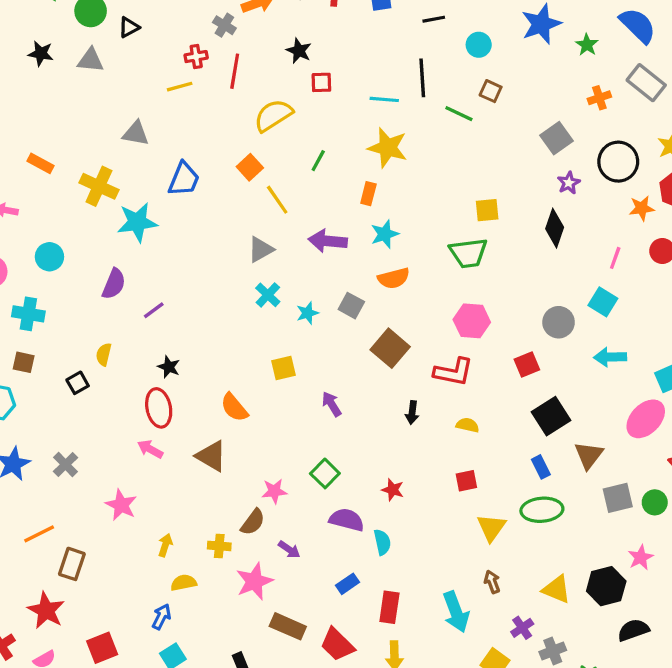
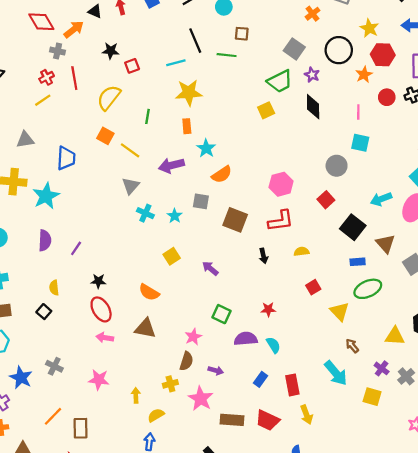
green trapezoid: (468, 253) -> (280, 81), moved
cyan arrow: (610, 357) -> (381, 199), moved
blue rectangle: (541, 467) -> (358, 262), turned -48

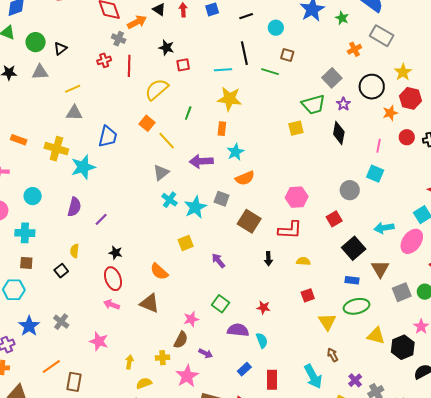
yellow line: (43, 100) -> (73, 89), moved
cyan star: (175, 216) -> (195, 207), size x1.6
yellow triangle: (395, 336) -> (376, 336), moved

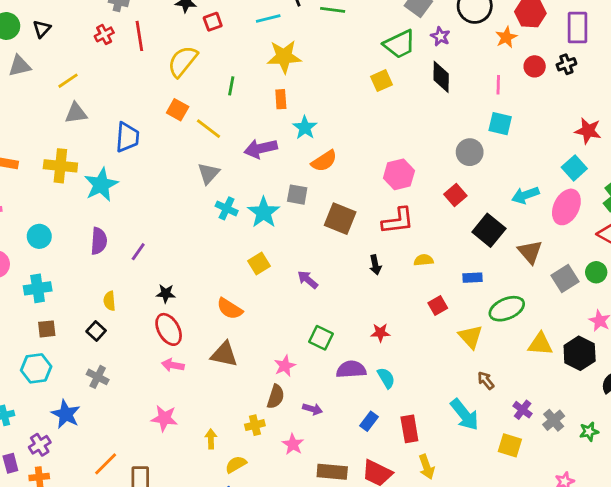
blue rectangle: (352, 280) -> (473, 278), moved
gray cross: (61, 322) -> (98, 377), moved
pink star: (187, 376) -> (293, 444), size x0.7

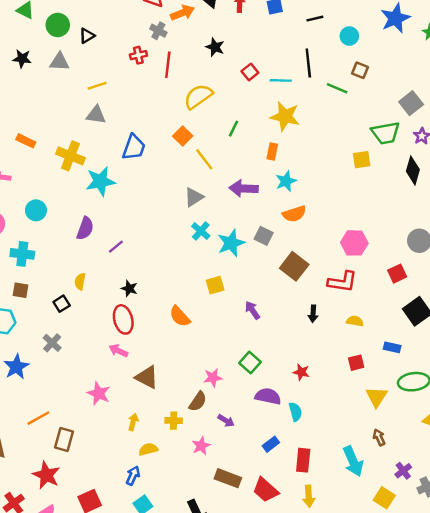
red square: (213, 22) -> (250, 72), moved, turned -35
brown triangle: (224, 354) -> (147, 377), moved

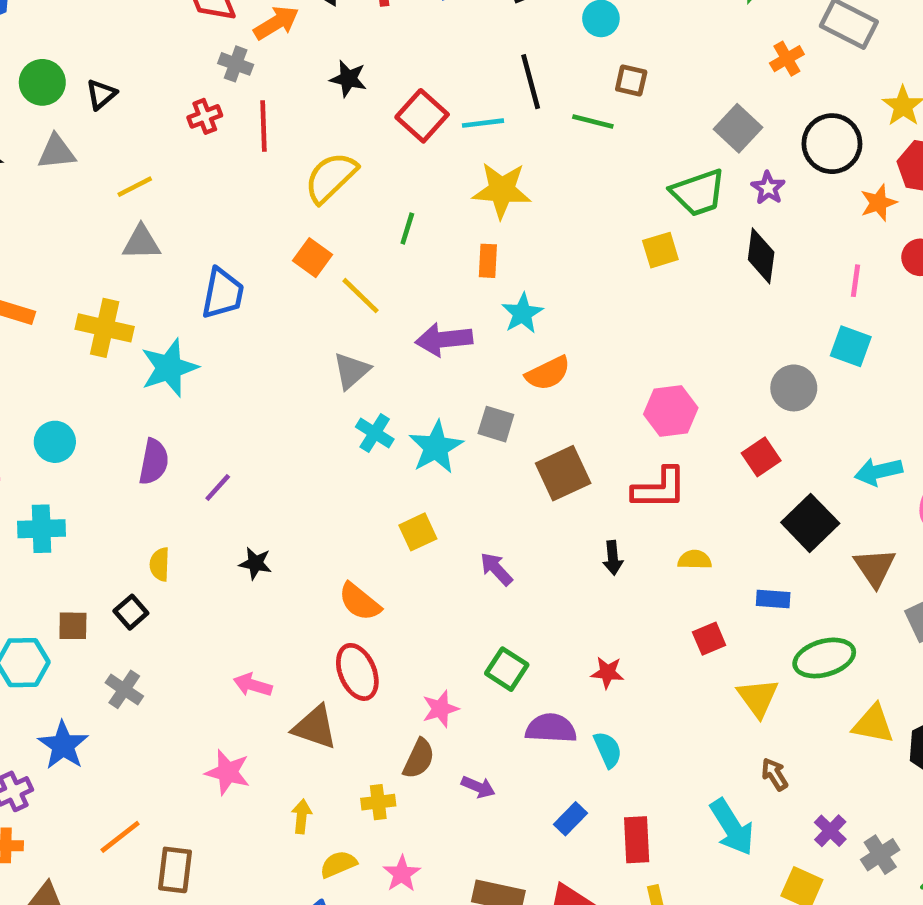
red square: (250, 72) -> (422, 116), size x1.5
brown square: (294, 266) -> (563, 473), turned 36
brown square: (20, 290) -> (73, 626), moved
red ellipse: (123, 319) -> (357, 672), moved
pink star: (201, 446) -> (402, 874), moved

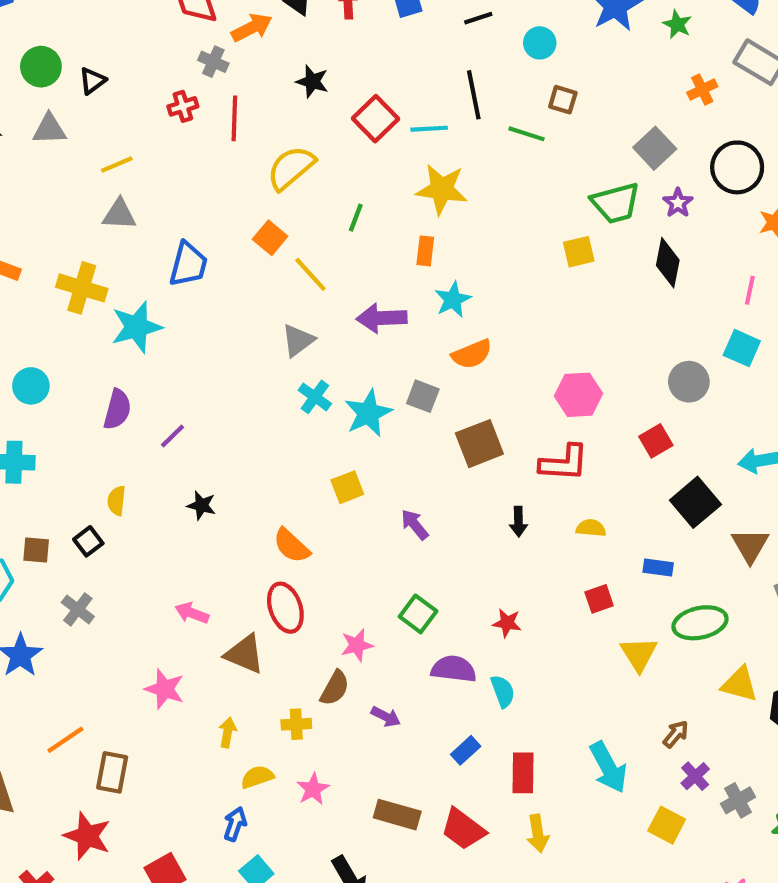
brown arrow: (775, 774) -> (676, 734), moved, turned 68

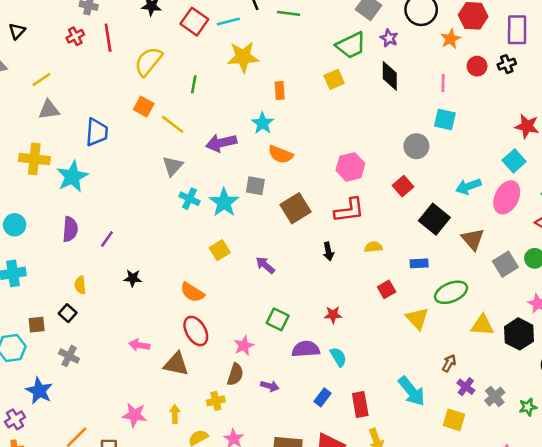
orange rectangle: (425, 251) -> (280, 91), moved
orange semicircle: (472, 354) -> (281, 154), turned 55
pink star: (165, 689) -> (135, 415), moved

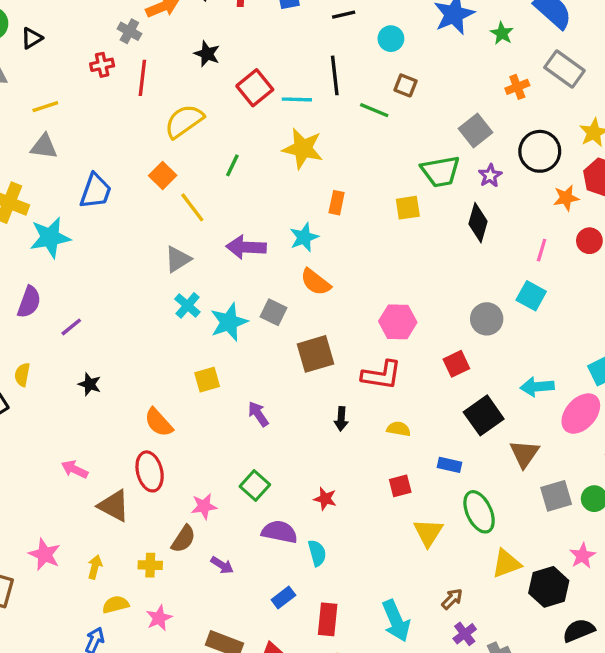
green ellipse: (451, 292) -> (479, 512), turned 72
yellow triangle: (482, 325) -> (506, 564), turned -40

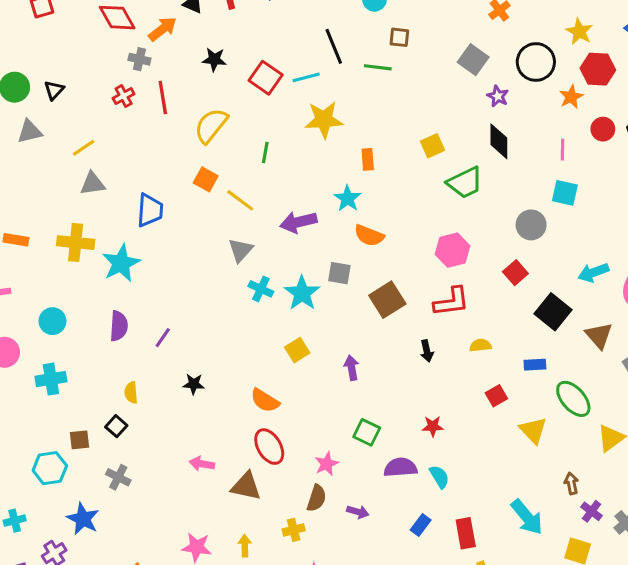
green trapezoid: (440, 171) -> (465, 183), moved
purple arrow: (258, 414) -> (352, 368), turned 40
brown arrow: (452, 599) -> (571, 483), turned -40

